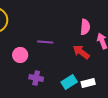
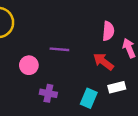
cyan rectangle: (69, 82) -> (89, 98), turned -35
white rectangle: (88, 83) -> (117, 87), moved

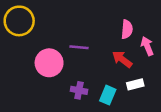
pink circle: (29, 65) -> (49, 63), size x1.5
purple cross: (48, 93) -> (79, 90), moved

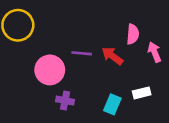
red arrow: (122, 59) -> (112, 56), moved
purple cross: (79, 90) -> (65, 101), moved

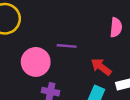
red arrow: (112, 56) -> (101, 67), moved

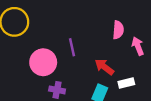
purple line: (67, 46) -> (72, 47), turned 72

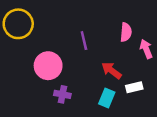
purple line: (72, 47) -> (84, 41), moved

